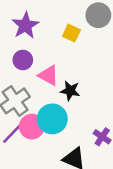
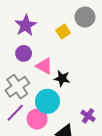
yellow square: (71, 33) -> (63, 32), turned 32
pink circle: (32, 127) -> (37, 119), moved

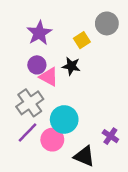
pink triangle: (44, 66) -> (49, 77), moved
black star: (62, 78) -> (71, 66), moved

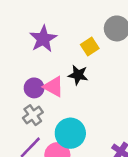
purple circle: (37, 65) -> (34, 88), moved
gray cross: (30, 103) -> (33, 115), size x0.7

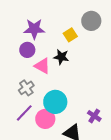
purple star: (43, 39) -> (34, 29), turned 30
purple circle: (34, 88) -> (27, 50), moved

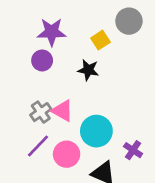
pink triangle: (42, 66) -> (62, 111), moved
cyan circle: (55, 102) -> (96, 131), moved

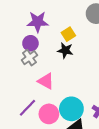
yellow square: (100, 40) -> (68, 34), moved
gray cross: (41, 112) -> (29, 58), moved
cyan circle: (96, 131) -> (71, 109), moved

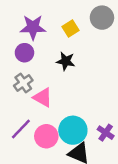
yellow square: (68, 34) -> (70, 28), moved
gray cross: (29, 58) -> (23, 83), moved

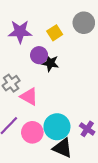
purple circle: (24, 53) -> (39, 55), moved

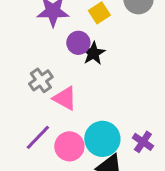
black star: (50, 63) -> (93, 53), turned 30

